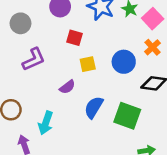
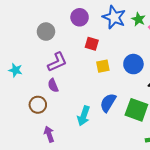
purple semicircle: (67, 87) -> (53, 85), moved, turned 104
cyan arrow: (46, 123) -> (84, 116), moved

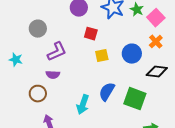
gray circle: (46, 32) -> (38, 29), moved
purple semicircle: (53, 85) -> (53, 75), turned -64

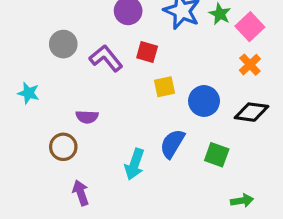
purple L-shape: (57, 52) -> (106, 58), moved, turned -105
blue circle: (132, 54) -> (204, 101), moved
green square: (135, 99) -> (217, 155), size x0.7

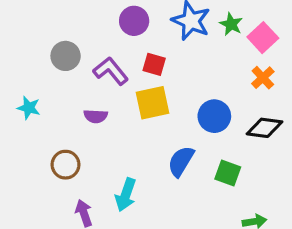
yellow square: (164, 87) -> (152, 103), moved, size x1.5
purple semicircle: (87, 117) -> (96, 116), moved
cyan arrow: (134, 164) -> (126, 195), moved

